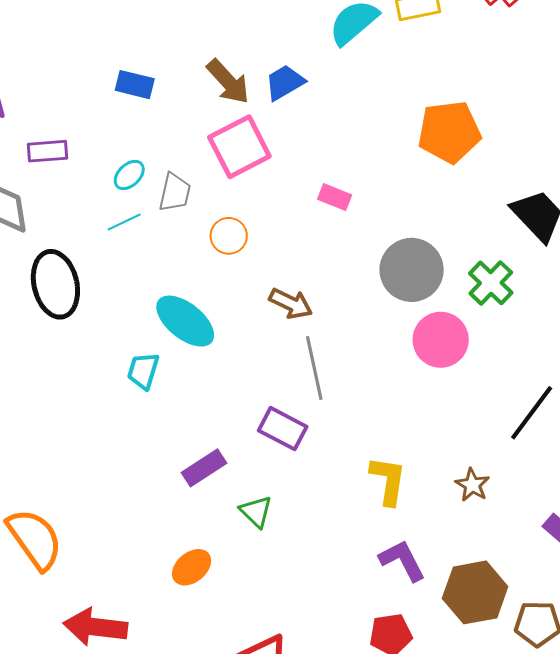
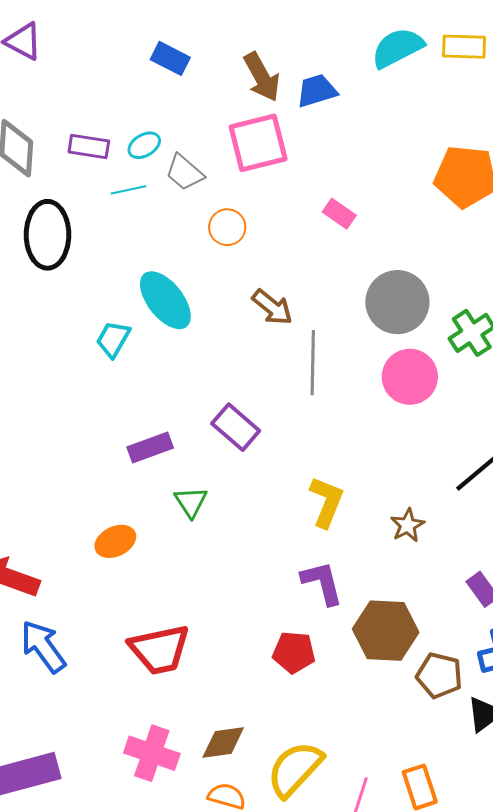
purple rectangle: (47, 151) -> (89, 147), moved
gray trapezoid: (175, 192) -> (185, 173), turned 105
gray line: (314, 368) -> (313, 363), moved

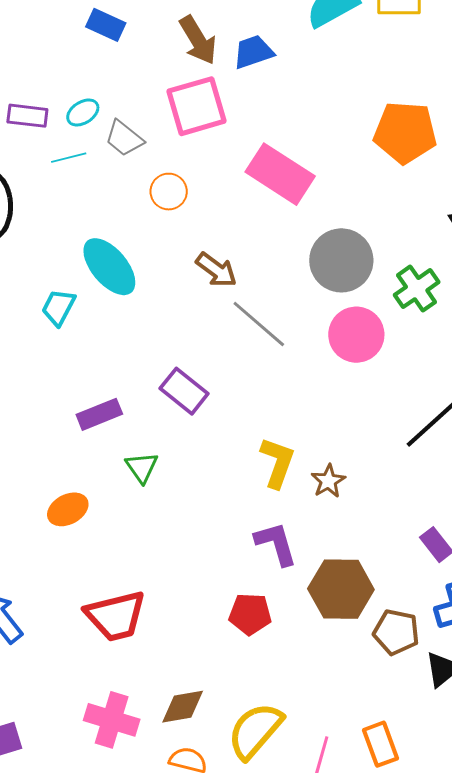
pink rectangle: (339, 214) -> (280, 174), size x2.0
gray line: (313, 363) -> (259, 324), turned -48
brown star: (408, 525) -> (328, 481), moved

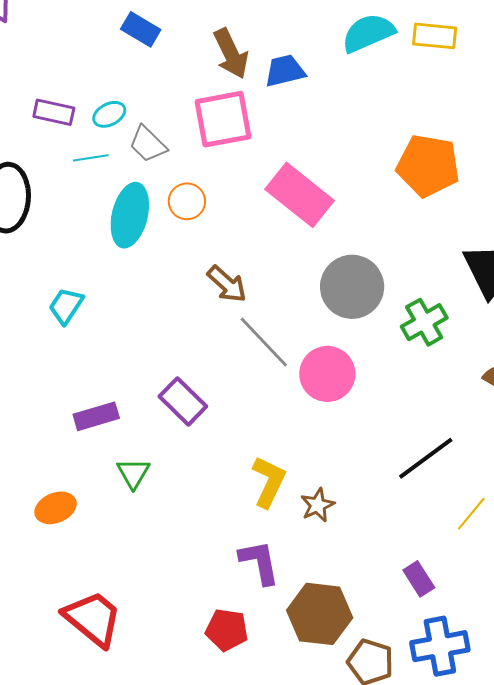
cyan ellipse: (109, 267) -> (130, 215), moved, turned 48
pink circle: (356, 335) -> (327, 374), moved
red trapezoid: (116, 616) -> (93, 619), turned -132

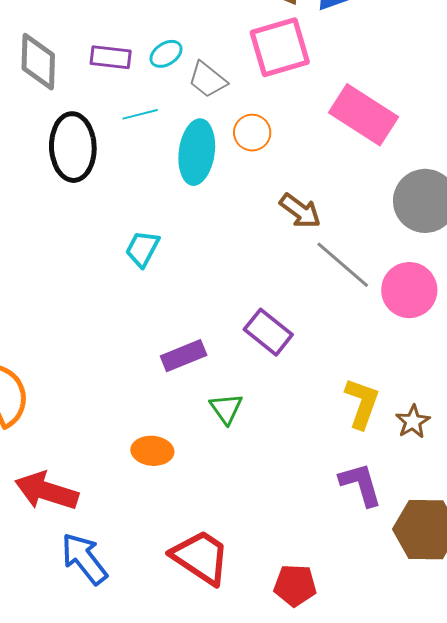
cyan line: (91, 158) -> (140, 114), moved
orange ellipse: (56, 508) -> (152, 451), turned 33
red pentagon: (227, 630) -> (295, 585), moved

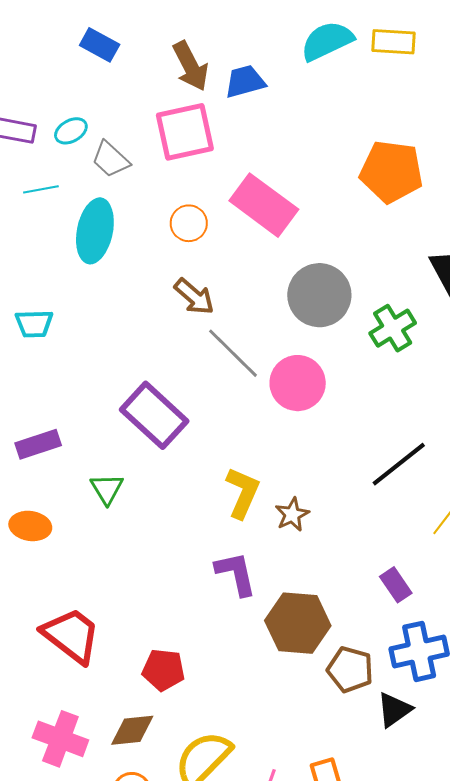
orange circle: (252, 133) -> (189, 223), moved
cyan trapezoid: (142, 249) -> (34, 324), turned -123
purple rectangle: (268, 332) -> (154, 415), size x1.4
purple rectangle: (184, 356) -> (38, 444), moved

